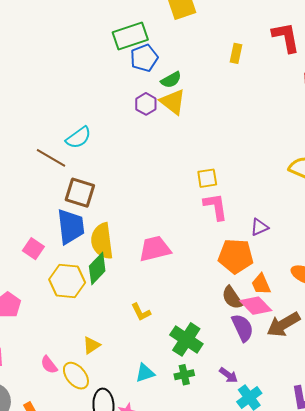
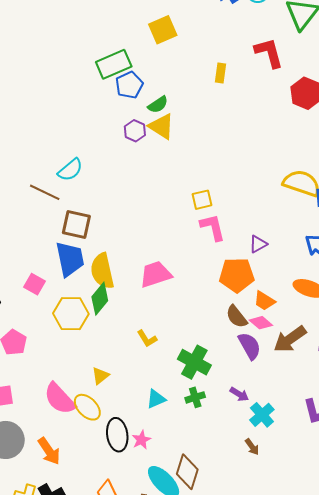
orange trapezoid: (261, 284) -> (264, 301), turned -30
pink diamond: (256, 306) -> (261, 323), size x0.7
pink semicircle: (49, 365) -> (60, 399), size x1.8

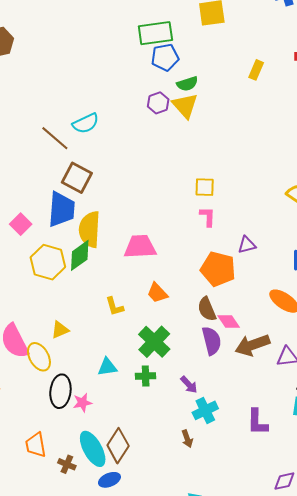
pink L-shape: (213, 227) -> (208, 217), size x0.7
orange trapezoid: (264, 301) -> (157, 293), moved

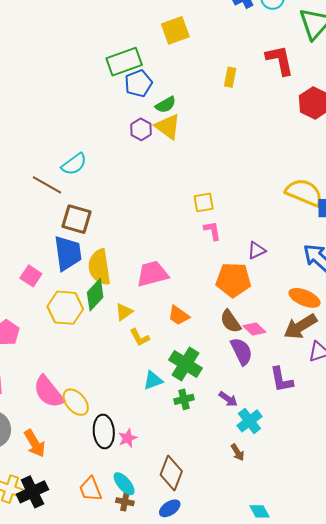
yellow triangle: (60, 330) -> (124, 312), moved
brown arrow: (252, 345) -> (300, 326), moved
cyan triangle: (107, 367) -> (153, 380), moved
purple L-shape: (257, 422) -> (282, 380), moved
cyan ellipse: (93, 449) -> (124, 484), moved, size x0.7

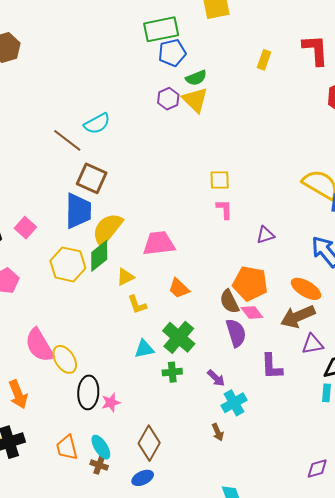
yellow semicircle: (99, 267) -> (107, 229), turned 39
pink square: (31, 276) -> (25, 228), moved
orange pentagon: (233, 280) -> (250, 283), moved

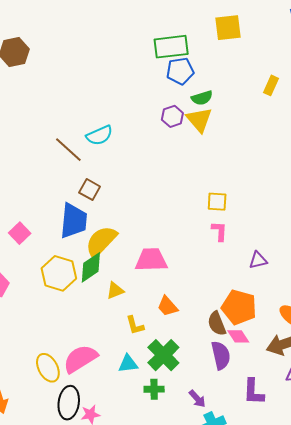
brown square: (92, 178) -> (90, 190), size x0.7
yellow L-shape: (137, 305) -> (135, 325), moved
pink semicircle: (39, 345) -> (80, 359), moved, turned 84

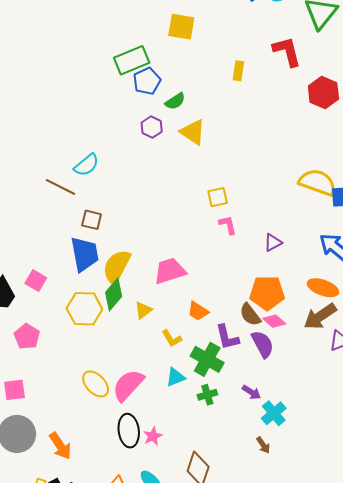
yellow square: (228, 28) -> (181, 27), turned 32
yellow triangle: (199, 120) -> (193, 132), moved
yellow ellipse: (48, 368) -> (96, 384), moved
purple L-shape: (254, 392) -> (227, 337), moved

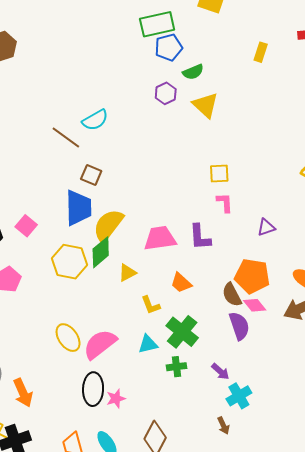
purple L-shape: (227, 337) -> (200, 237), moved

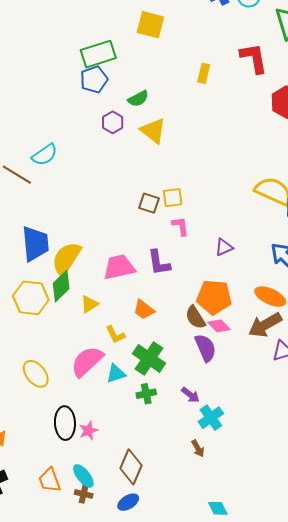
blue pentagon: (169, 47) -> (94, 79), moved
brown square: (91, 175) -> (149, 203), moved
pink semicircle: (100, 344) -> (87, 361), moved

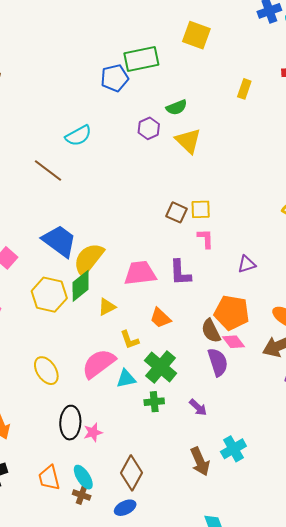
blue pentagon: (94, 79) -> (115, 78), moved
cyan semicircle: (45, 155) -> (78, 136), moved
blue trapezoid: (35, 244) -> (59, 241), turned -54
cyan cross: (211, 418) -> (233, 449), moved
brown arrow: (198, 449) -> (200, 462), size x1.6

